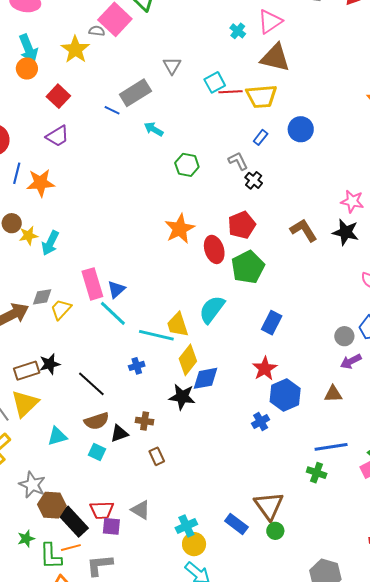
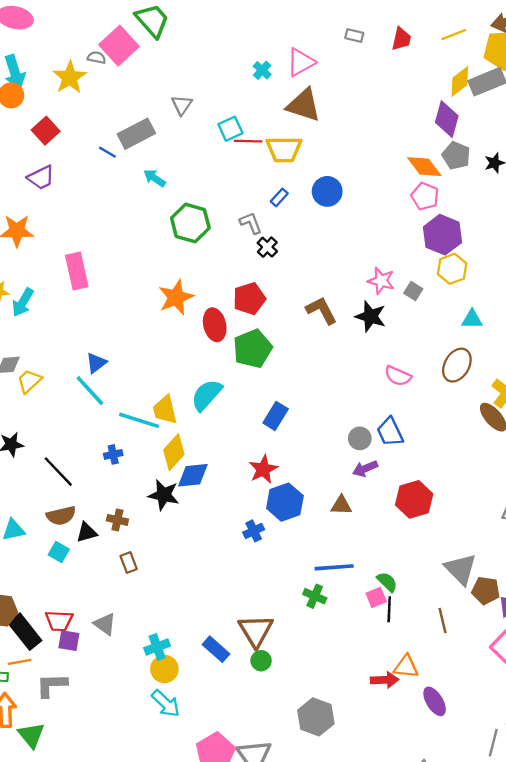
green hexagon: (187, 165) -> (190, 223), size x1.4
pink rectangle: (92, 284) -> (77, 271), moved

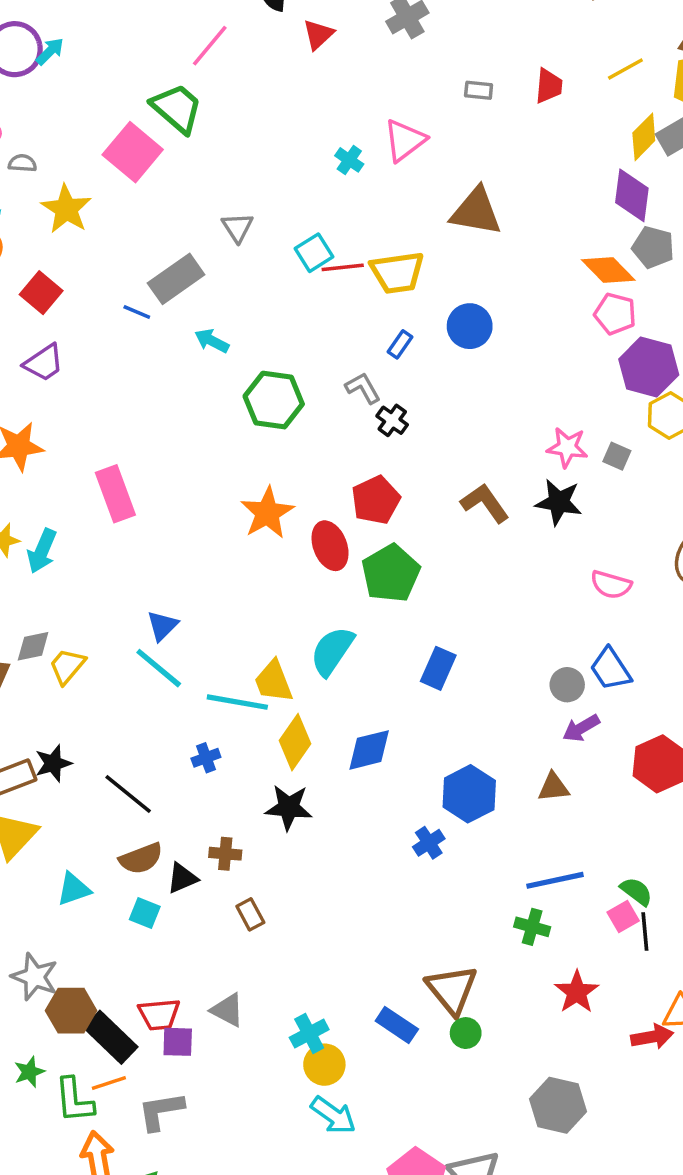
gray semicircle: (97, 58) -> (22, 163), moved
brown triangle: (304, 105) -> (476, 212), moved
red star: (263, 469) -> (577, 992), moved
blue diamond: (193, 475) -> (369, 750), moved

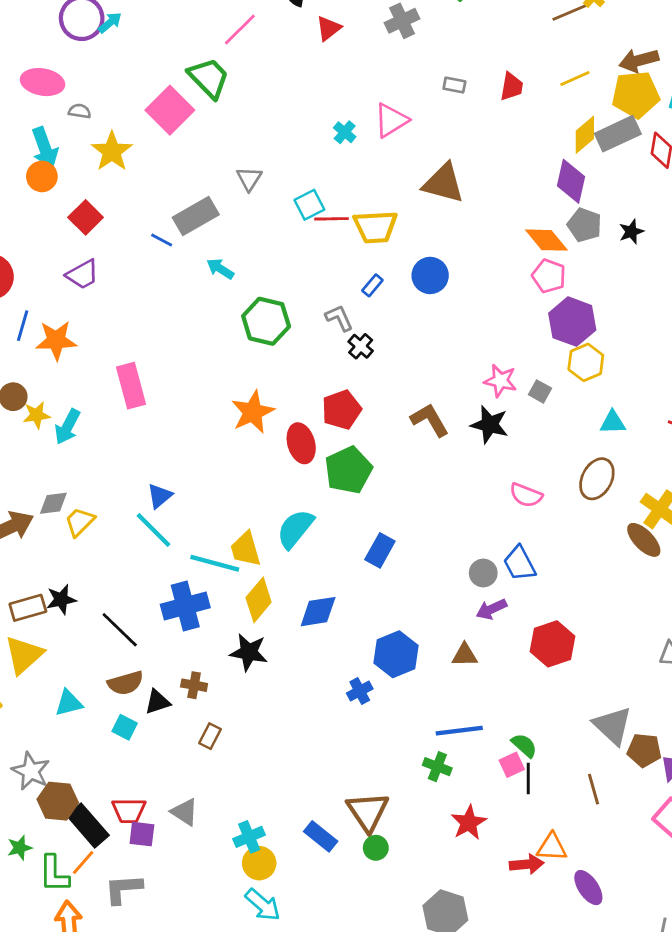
blue cross: (206, 758) -> (185, 606), size x2.0
brown rectangle: (250, 914) -> (210, 736), turned 50
orange line: (109, 1083) -> (83, 863), turned -36

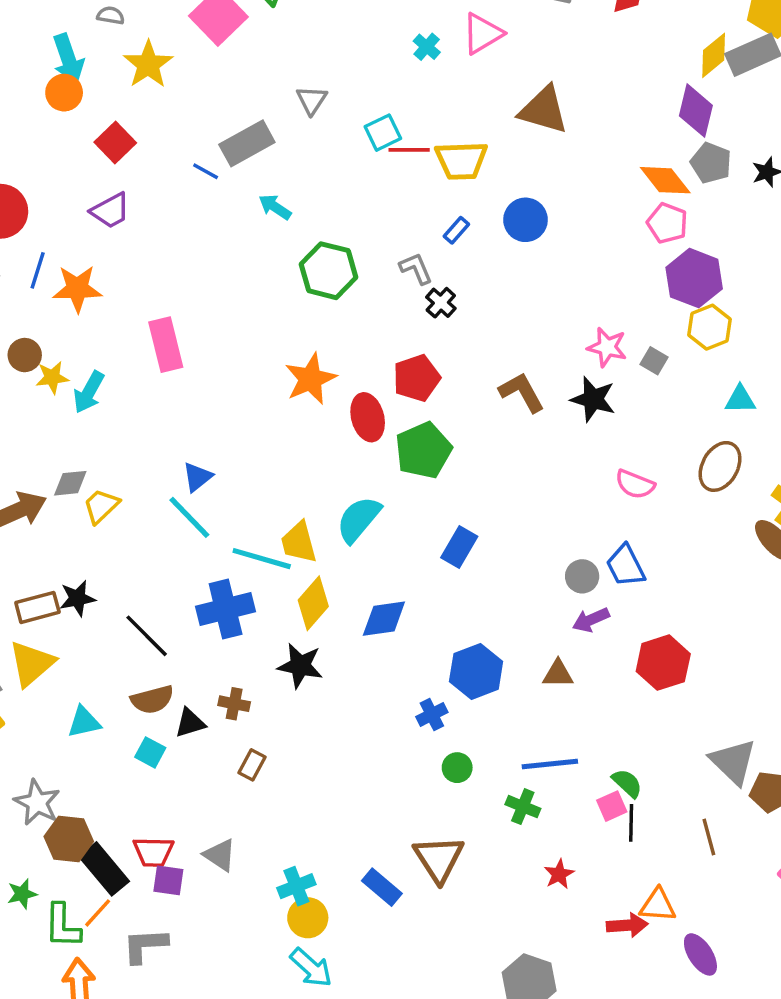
red star: (469, 823) -> (559, 874), size x0.7
green circle: (376, 848) -> (457, 768), moved

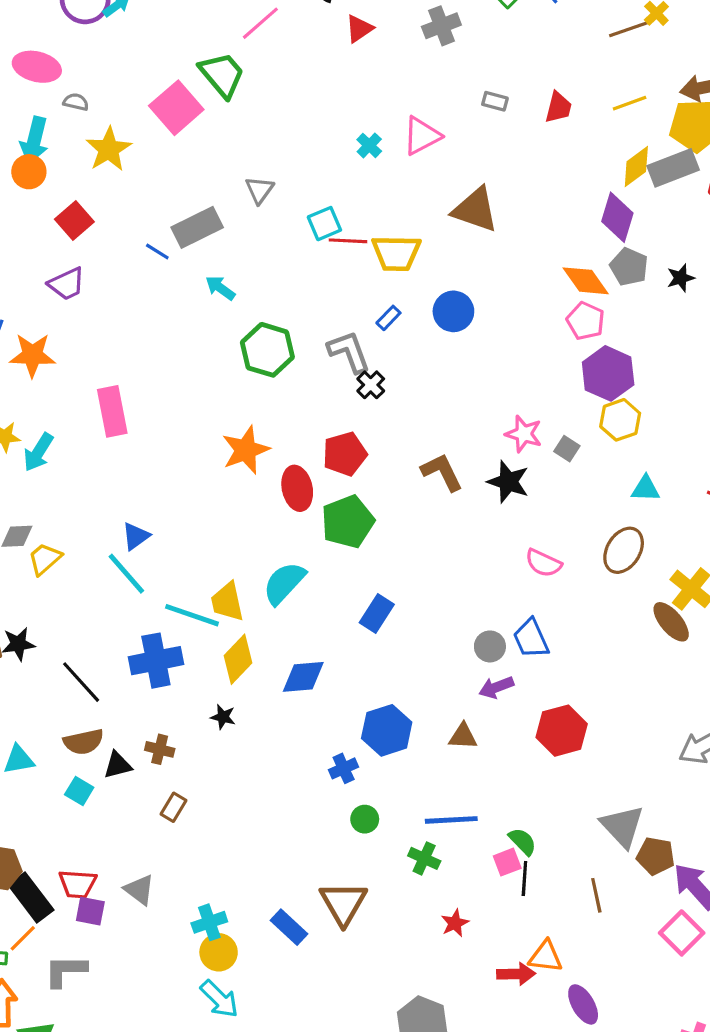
cyan arrow: (68, 59) -> (34, 140), turned 30
gray L-shape: (416, 268) -> (349, 352), size x1.4
black star: (300, 666) -> (223, 717), size x0.6

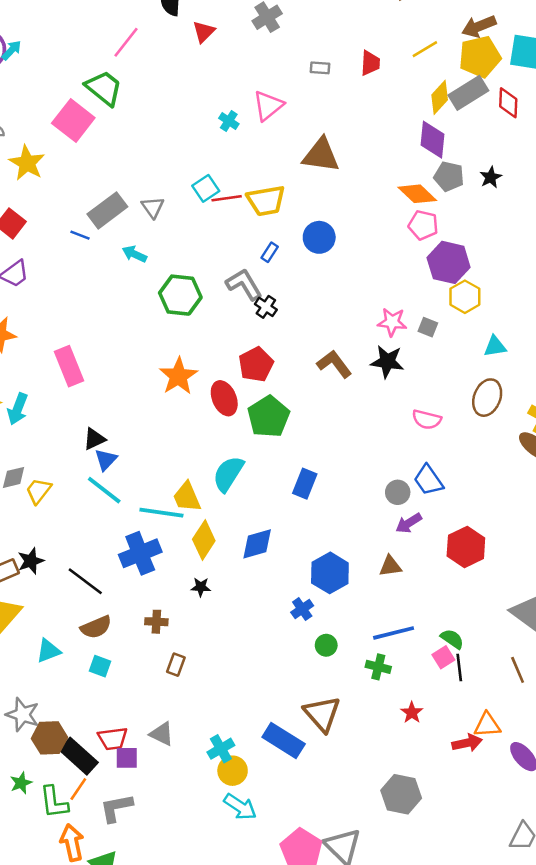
gray triangle: (259, 190) -> (153, 207), moved
black triangle: (118, 765) -> (94, 439), moved
blue rectangle: (289, 927) -> (284, 741), size x1.4

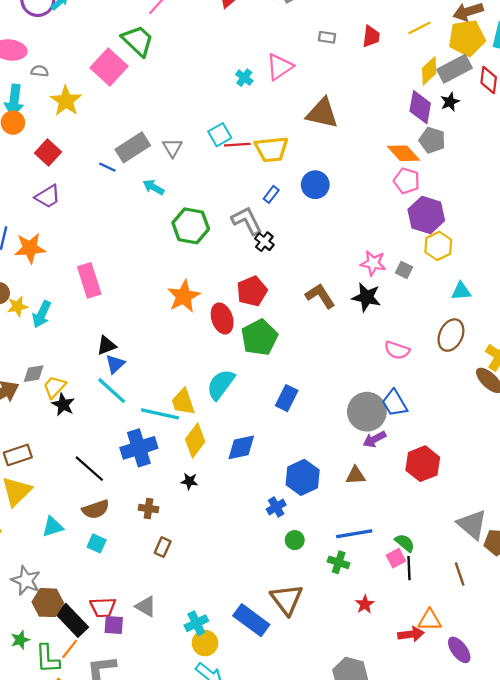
black star: (491, 177) -> (450, 102), moved
gray circle: (398, 492) -> (367, 412), size x1.8
black star: (31, 561) -> (63, 405), moved, turned -30

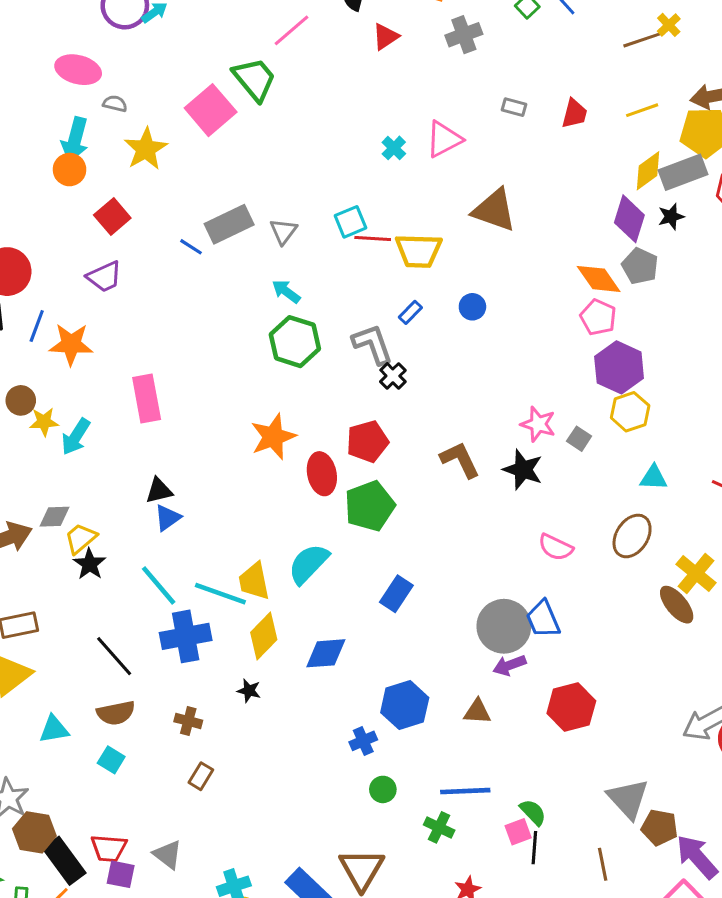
blue circle: (315, 185) -> (472, 307), size x0.7
cyan arrow: (153, 187) -> (286, 291), moved
cyan line: (112, 391) -> (159, 585), moved

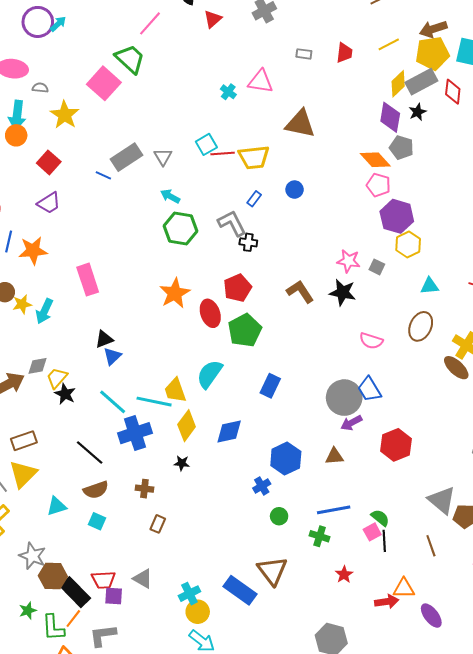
pink triangle: (444, 139) -> (261, 81), turned 44
black cross: (393, 376) -> (248, 242), turned -30

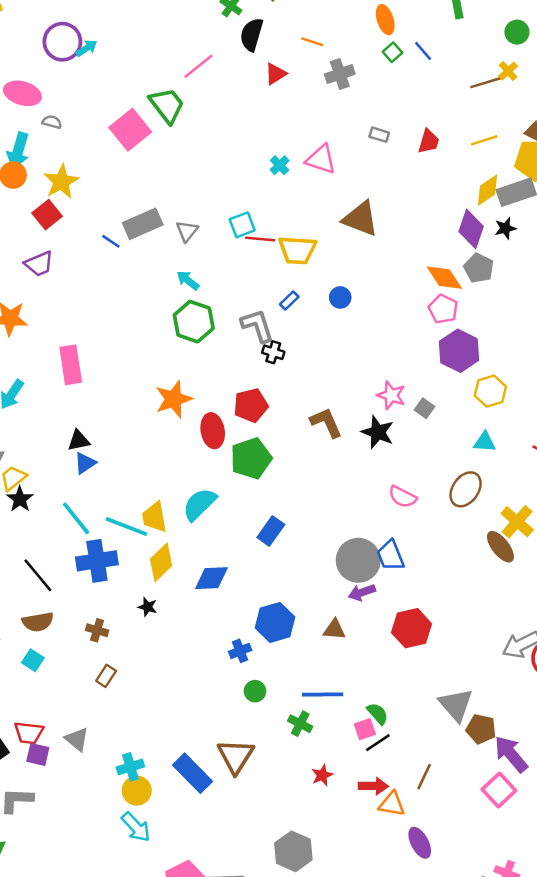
yellow star: (65, 115) -> (61, 182), moved
yellow hexagon: (408, 245) -> (490, 391), moved
black line: (384, 541) -> (378, 743), turned 50
brown line: (431, 546) -> (424, 777), moved, turned 35
red arrow: (387, 602) -> (373, 786), moved

